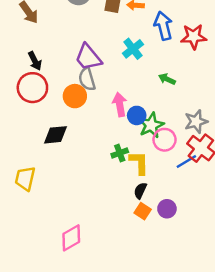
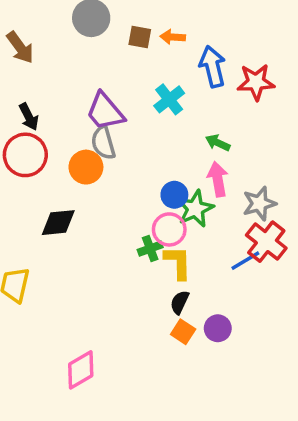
pink arrow: (120, 105) -> (218, 179), moved
pink circle: (165, 140) -> (169, 229), moved

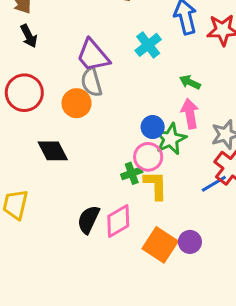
black arrow: (29, 117) -> (29, 36), moved
black diamond: (58, 223) -> (53, 151), turned 68
black semicircle: (180, 302) -> (88, 220), moved, size x1.4
orange square: (183, 332) -> (160, 245), size x1.6
pink diamond: (81, 370) -> (118, 221), moved

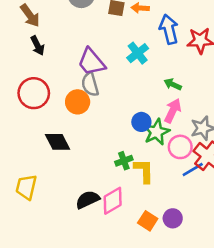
pink arrow: (190, 114) -> (173, 111), turned 35
pink circle: (148, 157) -> (180, 147), moved
black semicircle: (88, 220) -> (88, 200), turned 40
orange square: (160, 245) -> (148, 221), size x0.7

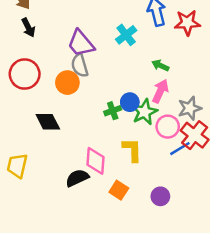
green cross: (124, 161) -> (113, 111), moved
pink diamond: (113, 201) -> (96, 161), moved, turned -56
orange square: (148, 221) -> (119, 190), moved

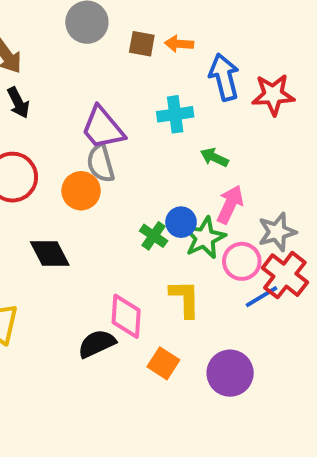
cyan cross: (126, 35) -> (175, 114), turned 30
green arrow: (160, 65) -> (214, 157), moved
green cross: (113, 111) -> (154, 236), turned -35
purple circle: (160, 196) -> (230, 373), size x1.5

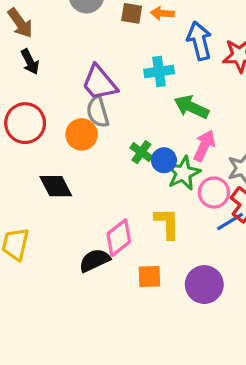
green arrow: (214, 157) -> (191, 107), size x1.5
green cross: (154, 236) -> (141, 152), moved
pink diamond: (126, 316) -> (119, 238), turned 48
orange square: (163, 363) -> (149, 276), turned -35

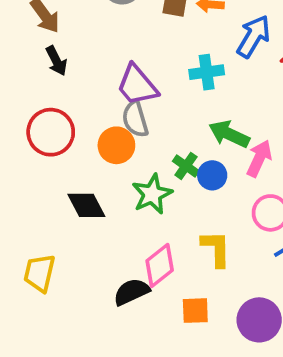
blue arrow: (199, 41) -> (254, 36), turned 45
green arrow: (191, 107) -> (229, 134), moved
green star: (183, 173) -> (152, 194), moved

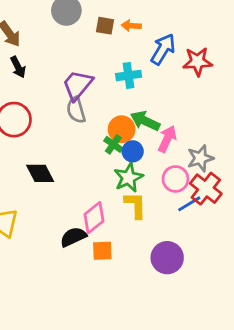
purple trapezoid: (137, 85) -> (77, 85), turned 80
orange circle: (116, 145) -> (122, 129), moved
green star: (152, 194) -> (129, 178), moved
orange square: (195, 311) -> (102, 251), moved

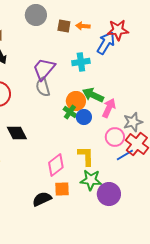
red star: (198, 62) -> (118, 30), moved
green star: (129, 178) -> (91, 180), moved, turned 30
black semicircle: (73, 237) -> (42, 199), moved

